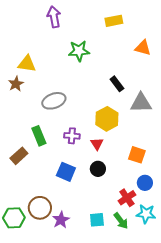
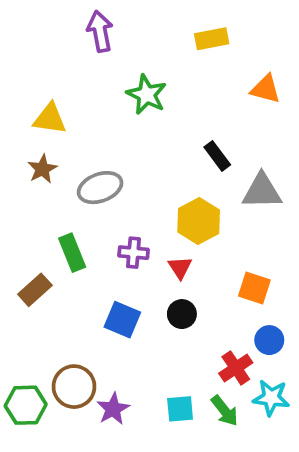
green star: (79, 51) -> (147, 95), turned 30
brown star: (16, 84) -> (42, 169), moved

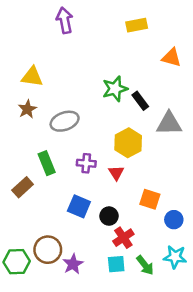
green star: (147, 95) -> (115, 89), moved, turned 30
orange square: (254, 288) -> (150, 199), moved
black circle: (182, 314) -> (109, 216), moved
red cross: (236, 368) -> (123, 238), moved

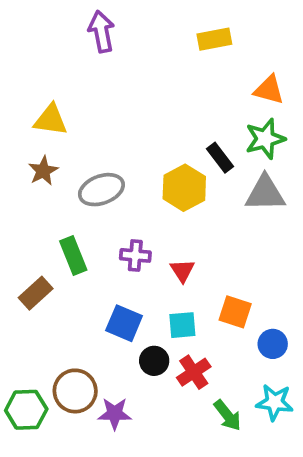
green star: (115, 89) -> (265, 139), moved
yellow hexagon: (128, 143) -> (184, 188), moved
black circle: (109, 216) -> (154, 361), moved
purple star: (73, 264) -> (115, 414), turned 30
cyan square: (116, 264) -> (182, 325), moved

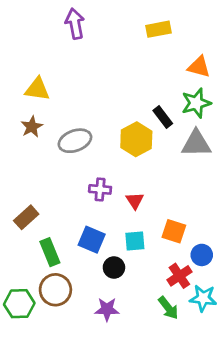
green rectangle: (73, 255) -> (50, 252), moved
red cross: (194, 372) -> (179, 276), moved
purple star: (115, 414) -> (107, 309), moved

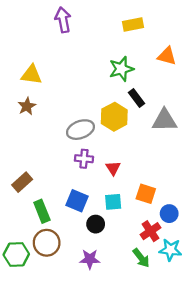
green star: (196, 103) -> (121, 69), moved
gray ellipse: (75, 141) -> (80, 130), moved

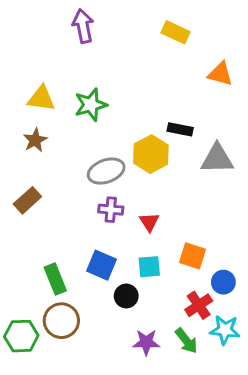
yellow rectangle: (133, 25) -> (176, 32), turned 36
green star: (121, 69) -> (91, 105), moved
black rectangle: (136, 98) -> (180, 129), turned -42
brown rectangle: (22, 182) -> (27, 200), moved
purple star: (90, 259) -> (146, 342), moved

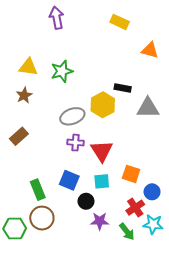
red triangle: (149, 222) -> (102, 151), size x1.6
purple star: (146, 342) -> (100, 221), moved

